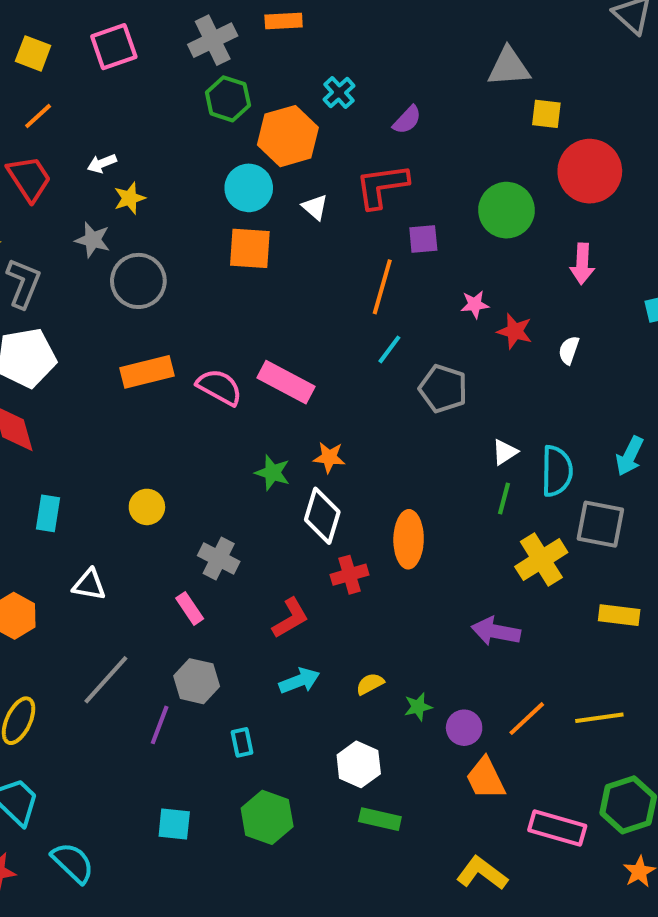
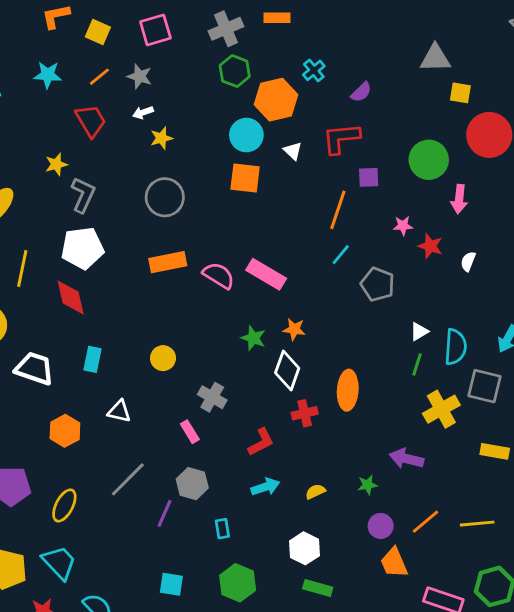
gray star: (93, 240) -> (140, 76), moved
pink arrow: (582, 264) -> (459, 199), moved
green star: (418, 707) -> (367, 485), moved

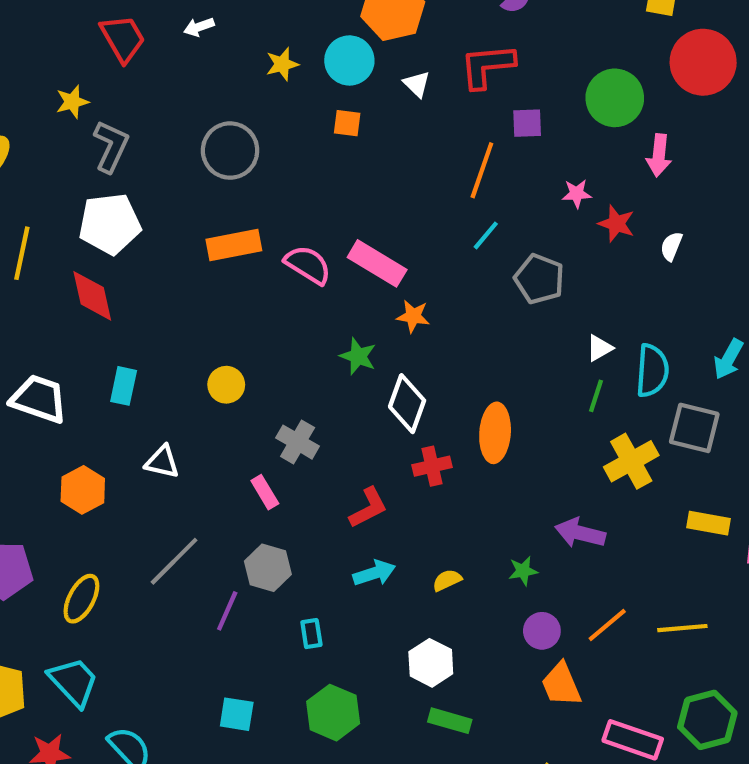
yellow star: (161, 138) -> (282, 64), moved
orange square: (245, 178) -> (347, 123), size x0.6
orange star: (294, 329) -> (413, 316), moved

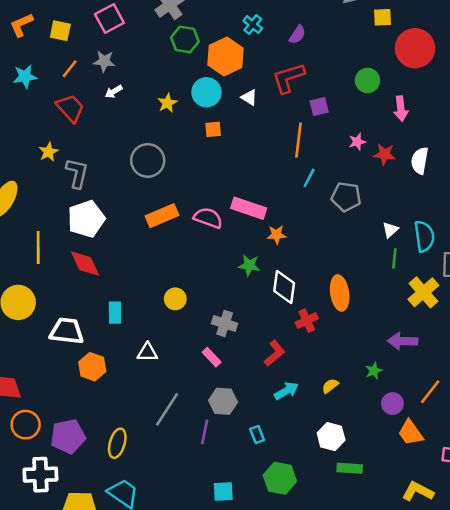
green circle: (615, 98) -> (367, 80), size x0.7
white semicircle: (671, 246) -> (420, 161), size x1.5
orange hexagon: (83, 490) -> (92, 367), moved

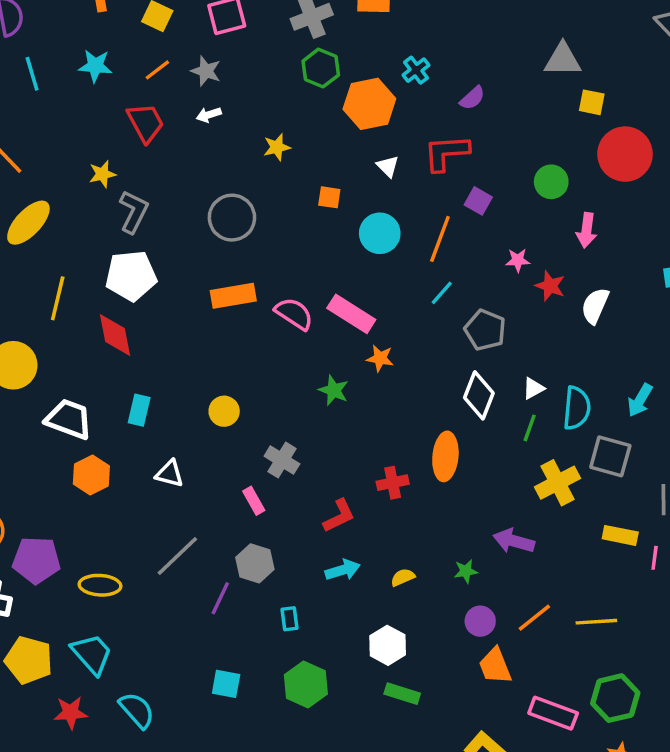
cyan circle: (206, 92) -> (380, 233), moved
purple square: (319, 107) -> (478, 201), turned 30
white diamond: (284, 287) -> (479, 395), moved
yellow ellipse: (117, 443) -> (100, 585), turned 64

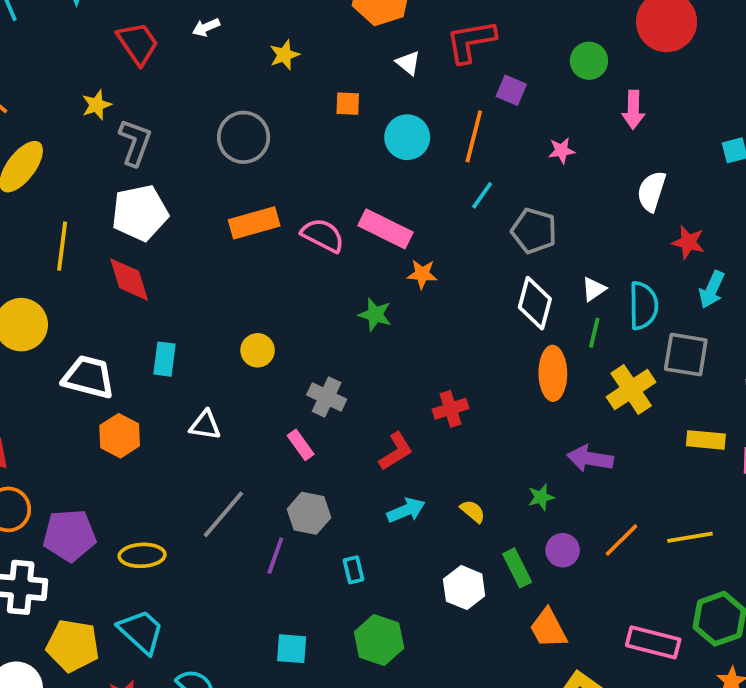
red star: (550, 286) -> (688, 242), moved
orange ellipse: (445, 456) -> (553, 373), moved
yellow semicircle: (403, 577) -> (473, 511), turned 70
orange trapezoid: (495, 666) -> (548, 628), moved
green rectangle: (402, 694) -> (517, 568), moved, turned 52

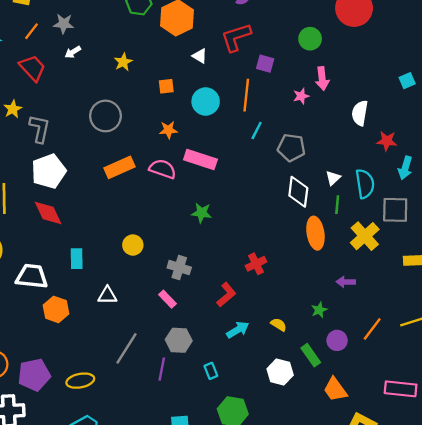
pink arrow: (633, 110) -> (322, 78), moved
orange star: (422, 274) -> (168, 130), moved
purple arrow: (590, 459) -> (346, 282), size x0.7

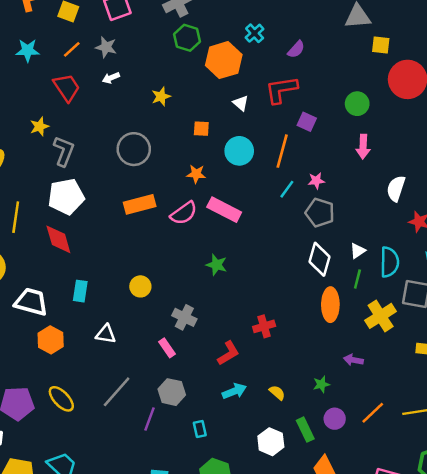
pink star: (301, 96) -> (316, 181), moved
pink semicircle: (163, 169) -> (184, 213), turned 116
yellow ellipse: (80, 381) -> (61, 399), moved, turned 48

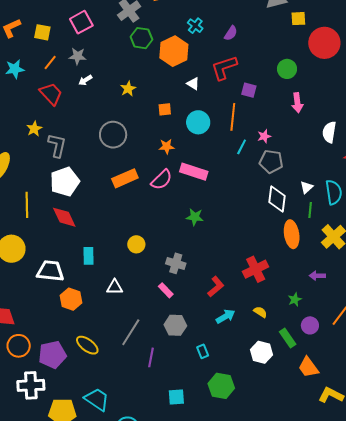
red cross: (264, 326) -> (256, 269), moved, size x1.4
purple line: (150, 419) -> (151, 357), moved

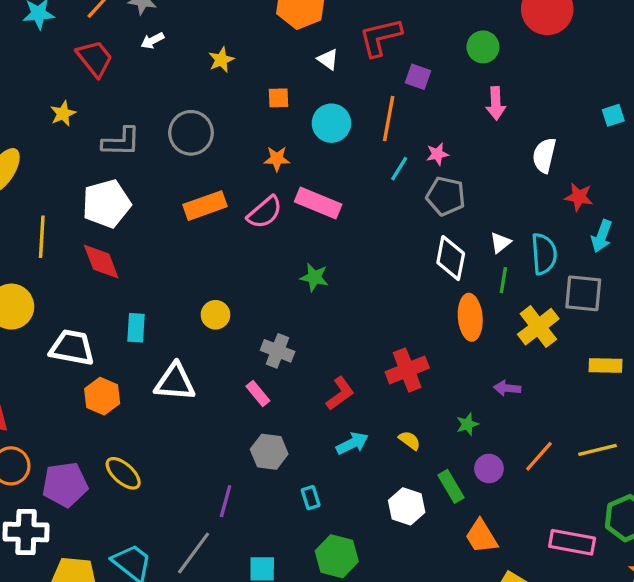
gray L-shape: (57, 145) -> (121, 142), moved, turned 75
white triangle: (115, 287) -> (175, 382), size x1.5
gray line: (131, 332) -> (194, 553), moved

